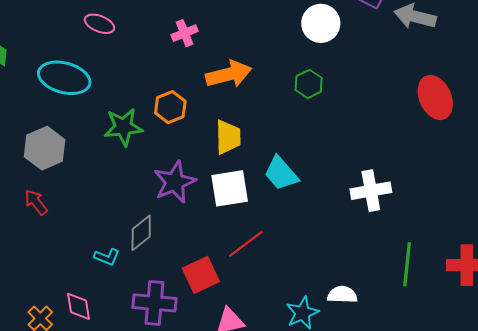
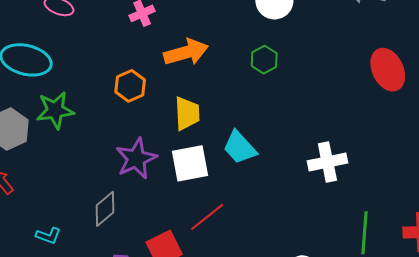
green star: (123, 127) -> (55, 110), moved
cyan L-shape: (107, 257) -> (48, 236), moved

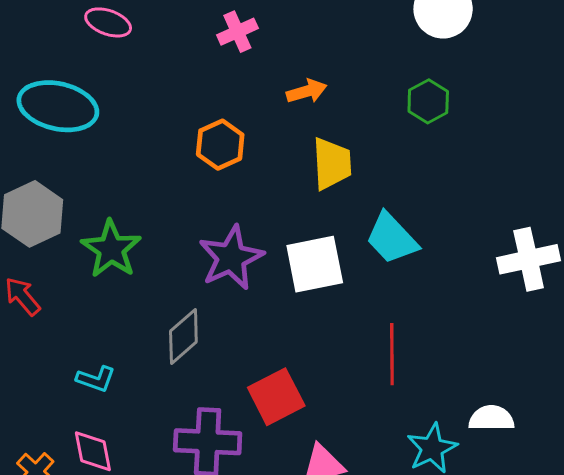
orange arrow: (186, 52) -> (307, 91), size x0.6
green star: (55, 110) -> (111, 249), moved, turned -30
yellow trapezoid: (187, 113) -> (332, 164), moved
red line: (207, 217) -> (392, 354), moved, turned -51

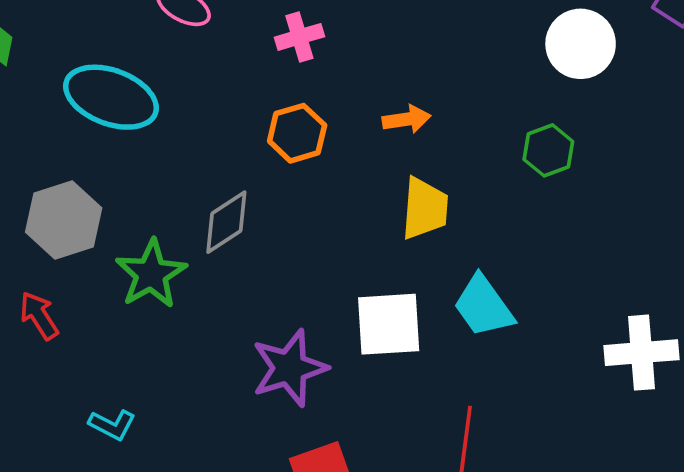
pink cross: (237, 32) -> (299, 37), moved
orange hexagon: (220, 145) -> (297, 133), moved
purple star: (231, 258) -> (289, 368), moved
gray diamond: (183, 336) -> (226, 222), moved

